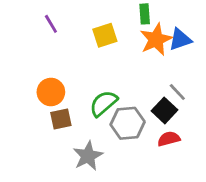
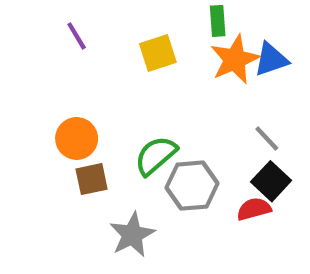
black square: (164, 110) -> (271, 181), moved

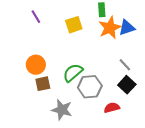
red semicircle: (254, 209) -> (112, 108), moved
gray star: (132, 235) -> (62, 110), turned -30

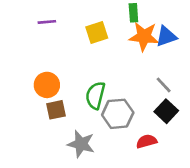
purple line: (36, 17) -> (47, 22), turned -64
orange star: (110, 28) -> (144, 36), turned 30
green semicircle: (73, 73) -> (95, 95), turned -35

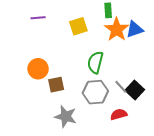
orange star: (144, 36) -> (117, 29), turned 30
gray line: (164, 85) -> (121, 87), moved
green semicircle: (95, 95) -> (95, 62), moved
brown square: (56, 110) -> (56, 85), moved

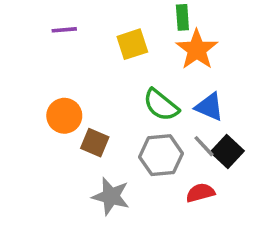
blue triangle: (135, 29) -> (209, 107), moved, turned 42
green semicircle: (95, 62) -> (161, 105), turned -65
brown square: (56, 85) -> (95, 143), turned 35

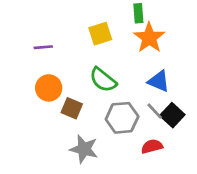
purple line: (64, 30) -> (43, 47), moved
green semicircle: (161, 105) -> (103, 80), moved

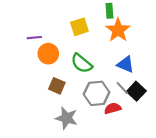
orange circle: (49, 88) -> (48, 54), moved
red semicircle: (152, 146) -> (113, 108), moved

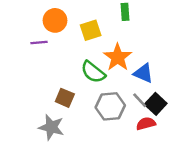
orange star: (118, 30) -> (118, 57), moved
orange circle: (48, 54) -> (55, 20), moved
red semicircle: (113, 108) -> (146, 124), moved
gray star: (67, 118) -> (51, 127), moved

